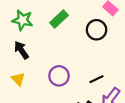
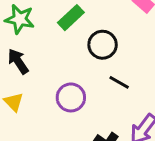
black circle: (97, 30) -> (103, 45), moved
black line: (97, 79) -> (119, 82), moved, turned 56

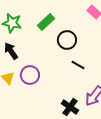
purple circle: (71, 97) -> (30, 75), moved

